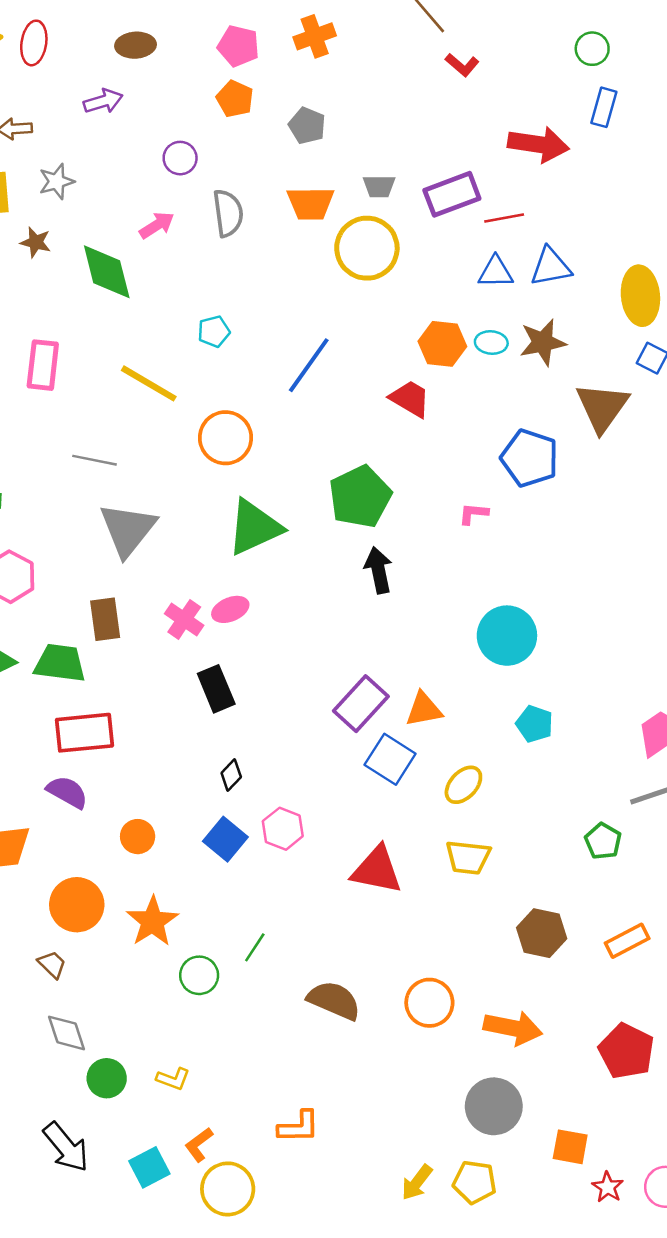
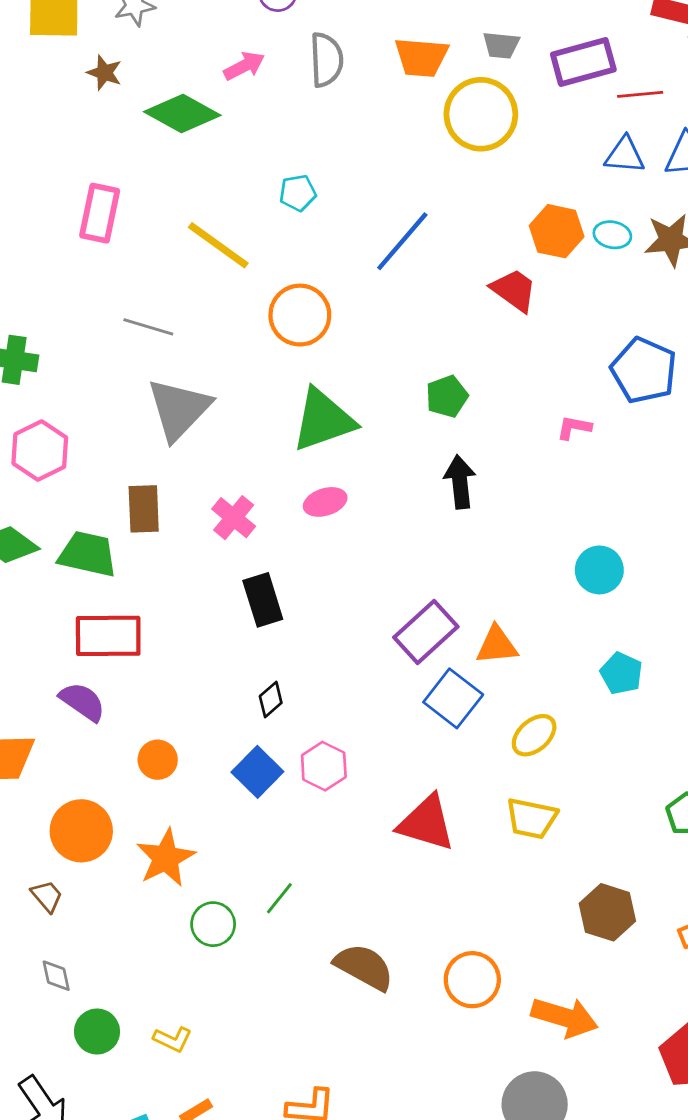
green diamond: (107, 272) -> (182, 114), turned -52
green pentagon: (360, 497) -> (447, 396), size x0.6
pink ellipse: (230, 609) -> (325, 502), moved
cyan circle: (507, 636) -> (599, 570), size x0.7
gray diamond: (67, 1033) -> (56, 976), size x0.7

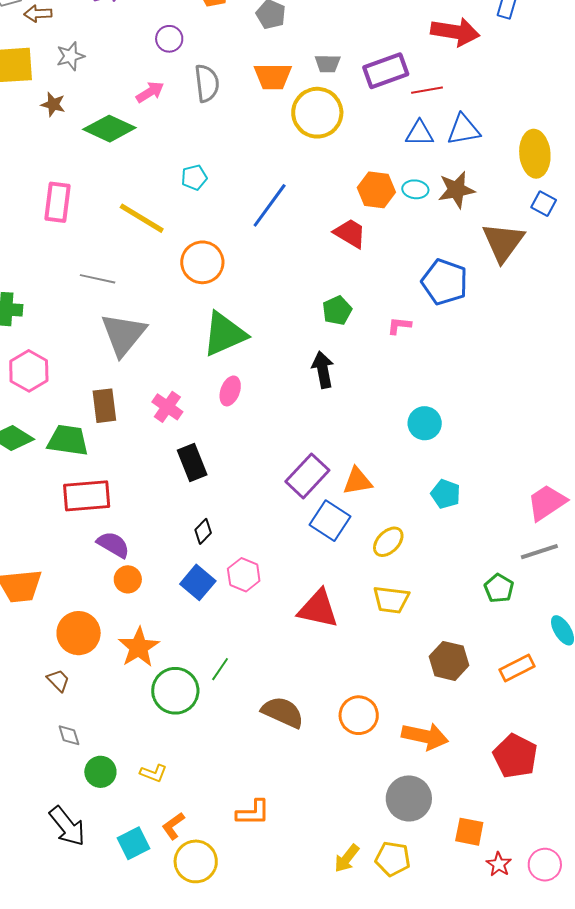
green pentagon: (447, 396) -> (337, 310), moved
pink ellipse: (325, 502) -> (230, 391), turned -48
purple semicircle: (82, 702) -> (113, 545), moved
green circle: (213, 924) -> (175, 691), size x1.5

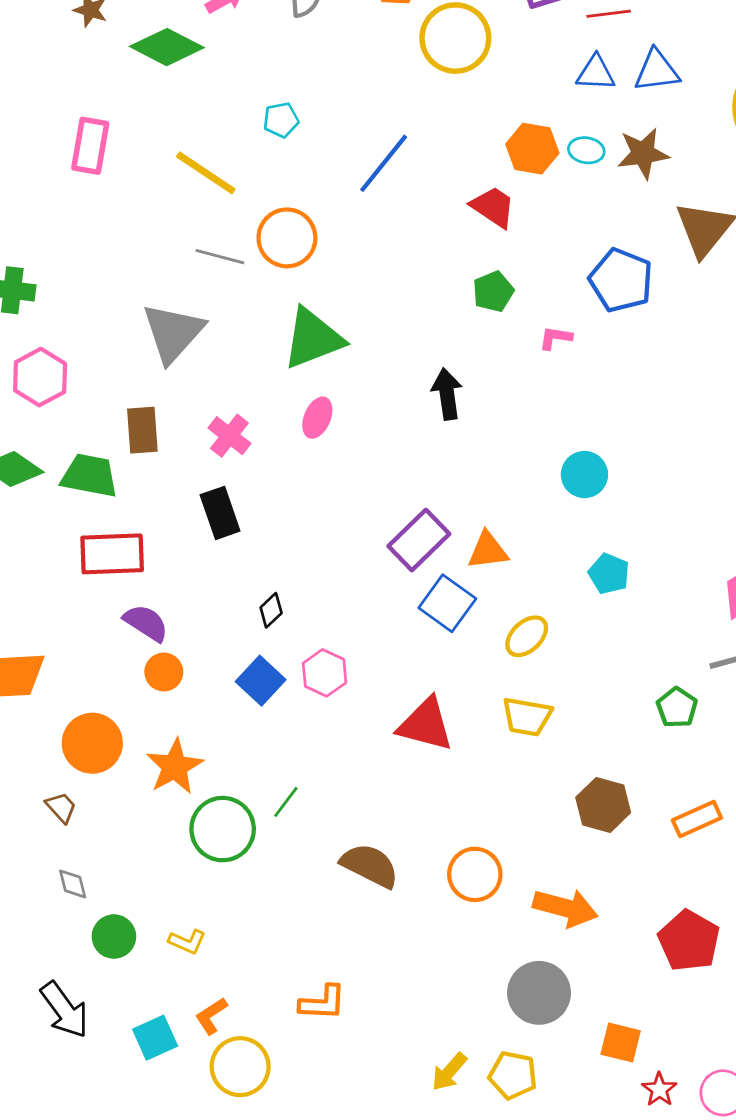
gray line: (98, 279) -> (220, 257), moved
green pentagon: (337, 310) -> (493, 291), moved
black rectangle: (192, 462) -> (220, 513), moved

